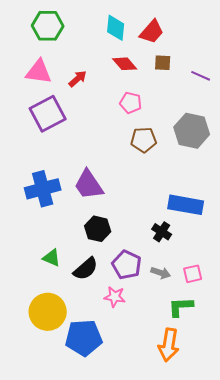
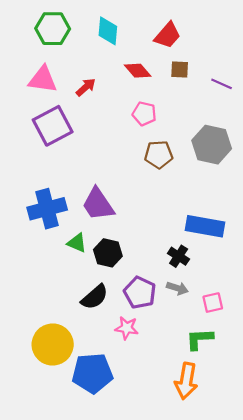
cyan diamond: (116, 28) -> (108, 31), moved
green triangle: (52, 258) -> (77, 243), moved
gray arrow: (161, 273) -> (177, 288), moved

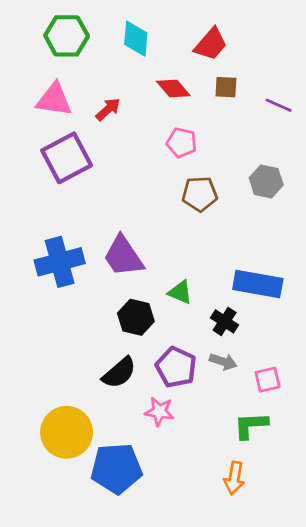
gray hexagon: (212, 145) -> (266, 181), size x0.7
green triangle: (77, 243) -> (180, 292), moved
orange arrow: (186, 381) -> (234, 478), size x0.7

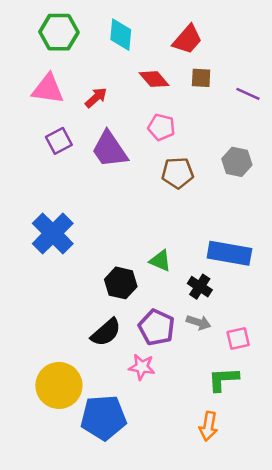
purple square: (67, 158) -> (59, 141), size x0.6
purple trapezoid: (123, 256) -> (110, 149), moved
blue cross: (60, 262) -> (53, 233), turned -30

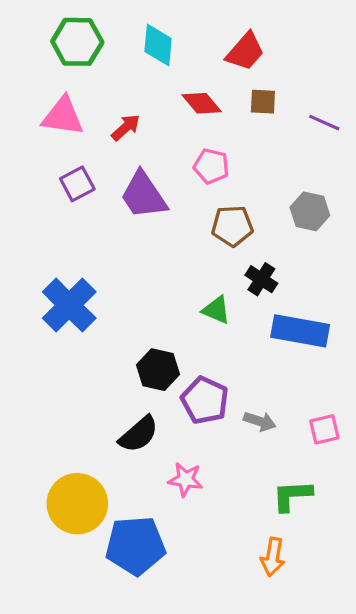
green triangle: (160, 261) -> (216, 310), moved
black cross: (200, 287) -> (261, 279), moved
purple pentagon: (157, 327) -> (205, 400), moved
pink square: (238, 339) -> (324, 429), moved

